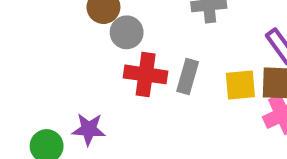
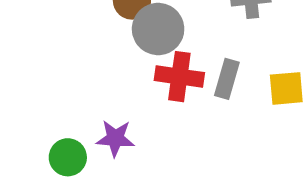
gray circle: (127, 32) -> (158, 29), size x1.4

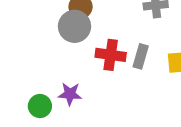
gray circle: (158, 29) -> (74, 26), moved

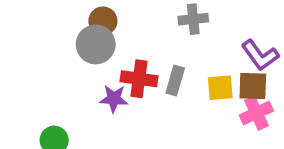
purple star: (70, 94) -> (114, 99), moved

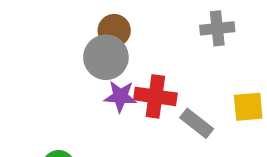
gray rectangle: (175, 81) -> (197, 123), moved, turned -68
purple star: (114, 99) -> (120, 96), moved

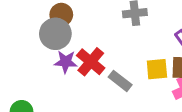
red cross: (155, 96) -> (91, 62), turned 32

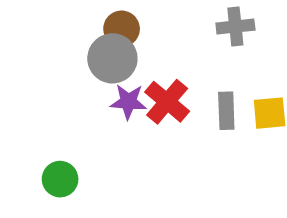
gray rectangle: (120, 81) -> (226, 111), moved, turned 50

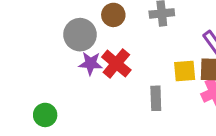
brown circle: (122, 29) -> (113, 15), moved
gray rectangle: (226, 111) -> (156, 98), moved

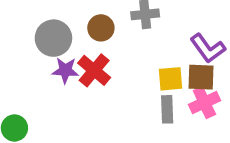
brown circle: (113, 15) -> (101, 28), moved
gray rectangle: (156, 98) -> (167, 109), moved

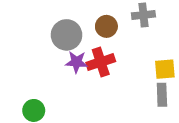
red cross: (94, 70) -> (101, 62), turned 32

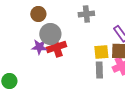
brown circle: (106, 26) -> (38, 14), moved
gray circle: (66, 35) -> (50, 34), moved

